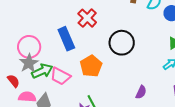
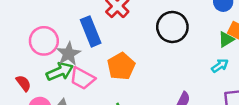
black circle: (122, 43) -> (172, 27), moved
gray star: (29, 63) -> (69, 54), moved

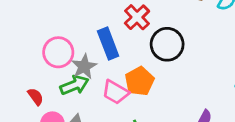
black circle: (172, 27) -> (167, 44), moved
pink trapezoid: (82, 78) -> (115, 92), moved

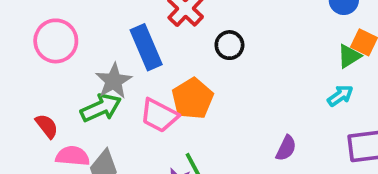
black circle: (167, 44) -> (229, 45), size x0.6
pink circle: (58, 52) -> (56, 41), moved

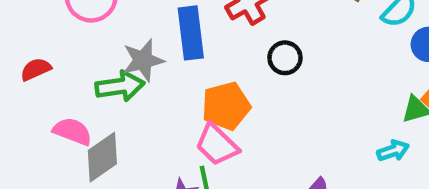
pink trapezoid: (159, 115) -> (217, 145), moved
red semicircle: (47, 126) -> (36, 69), moved, turned -92

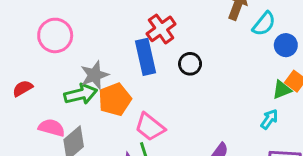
blue rectangle: (191, 33) -> (146, 57), moved
orange pentagon: (226, 106) -> (115, 99), moved
cyan arrow: (393, 151) -> (269, 119), turned -30

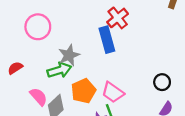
black circle: (190, 64) -> (162, 82), moved
orange pentagon: (115, 99) -> (83, 91), moved
pink semicircle: (52, 128) -> (39, 97), turned 36

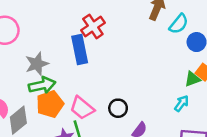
green arrow: (59, 70) -> (42, 85), moved
black circle: (162, 82) -> (118, 108), moved

